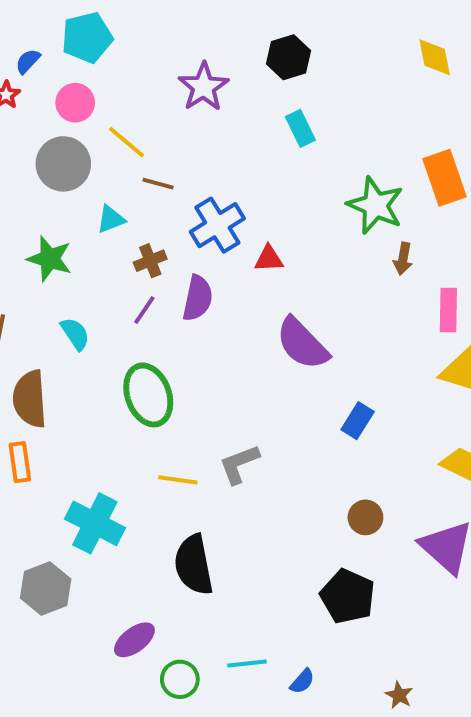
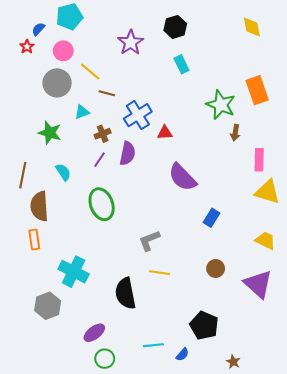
yellow line: (178, 480) -> (160, 273), moved
black pentagon: (348, 596) -> (204, 325), moved
green circle: (180, 679) -> (105, 359), moved

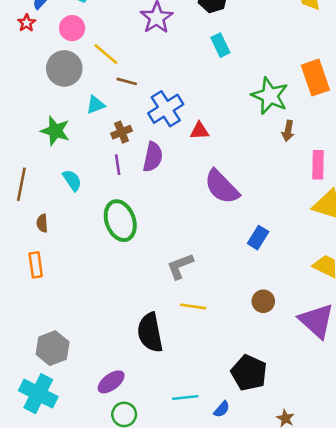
purple line: (100, 160) -> (118, 165), turned -42
brown semicircle: (39, 206) -> (42, 223), size x0.5
cyan cross: (74, 272) -> (38, 394), moved

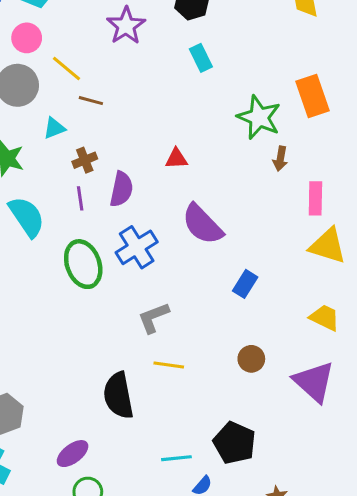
blue cross: (166, 109) -> (137, 247), moved
cyan semicircle: (72, 180) -> (27, 217), size x1.6
cyan line: (185, 398) -> (176, 458), moved

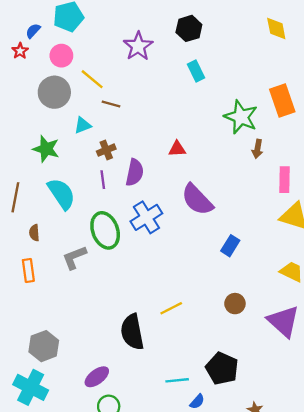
gray L-shape: (154, 318) -> (74, 258), moved
yellow line: (169, 365) -> (171, 308), turned -35

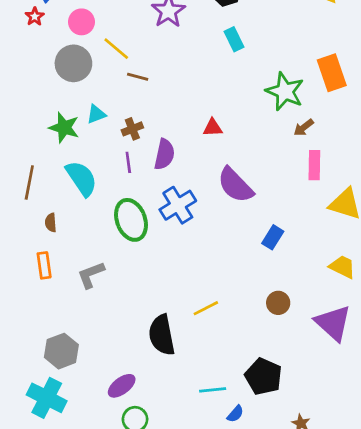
cyan triangle: (83, 125) -> (96, 114), moved
brown arrow: (257, 149) -> (304, 128), turned 42
pink rectangle: (285, 180) -> (314, 165), moved
gray L-shape: (74, 258) -> (91, 275), moved

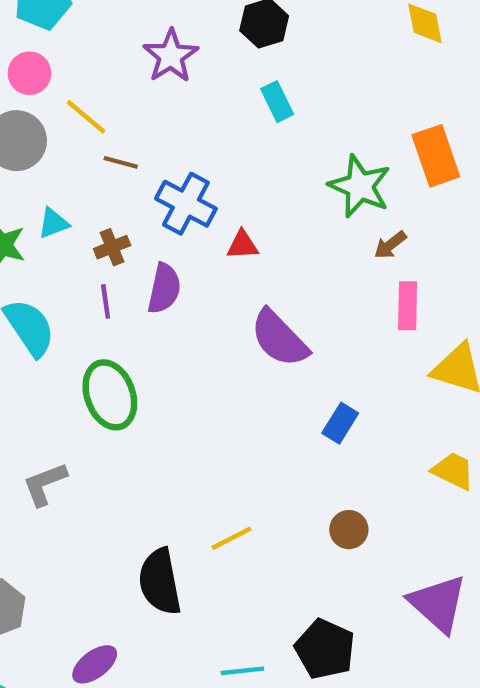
blue cross: (178, 205) -> (186, 204), moved, turned -30
purple triangle: (333, 323) -> (438, 603), moved

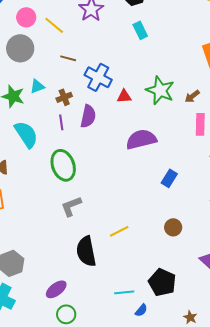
yellow line: (86, 117) -> (54, 25), moved
green star: (360, 186) -> (160, 90), moved
purple semicircle: (279, 338) -> (141, 139), turned 120
gray L-shape: (45, 484) -> (71, 206), moved

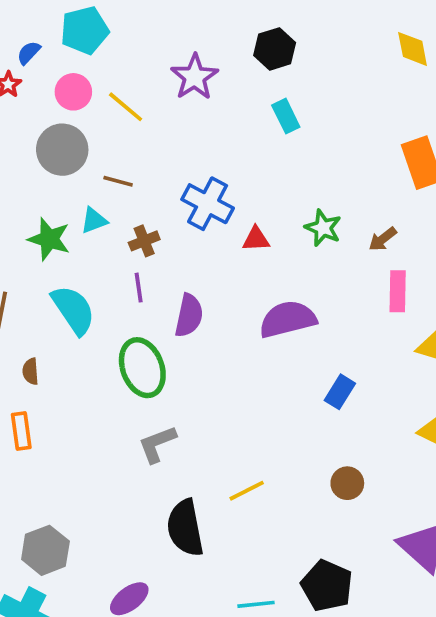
brown line: (68, 58) -> (118, 181), moved
green star: (160, 90) -> (323, 228), size x0.7
purple semicircle: (88, 116) -> (189, 315), moved

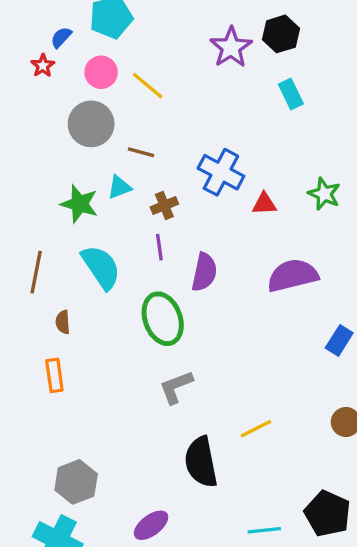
purple star: (195, 77) -> (231, 47), moved

